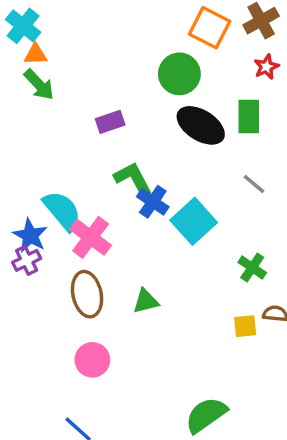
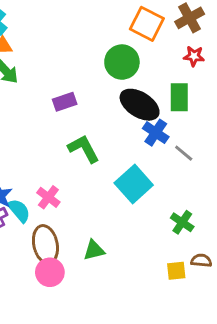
red star: (266, 67) -> (194, 56), turned 30
blue cross: (153, 202) -> (156, 133), moved
cyan semicircle: (62, 211) -> (19, 211), moved, size x0.7
pink cross: (91, 237) -> (48, 197), size x0.7
pink circle: (92, 360) -> (50, 272), moved

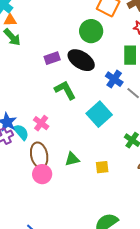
black ellipse: (140, 105) -> (81, 60), moved
yellow square: (176, 271) -> (102, 167), moved

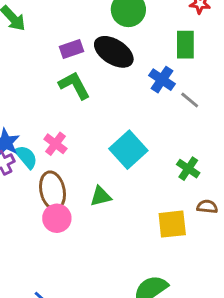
green L-shape: (65, 90) -> (74, 85), moved
cyan square: (99, 114) -> (128, 150), moved
yellow square: (102, 167) -> (172, 224), moved, size x1.5

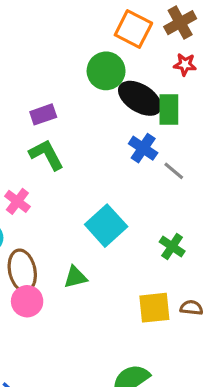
black ellipse: (114, 52) -> (140, 98), moved
pink cross: (55, 144) -> (17, 201), moved
brown semicircle: (207, 207) -> (191, 308), moved

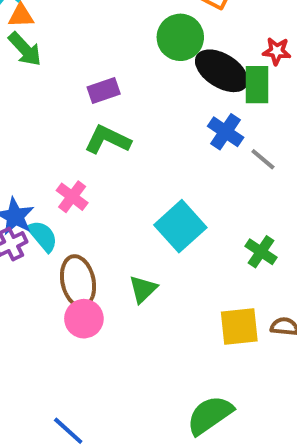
red star: (185, 64) -> (277, 51), moved
green L-shape: (46, 155) -> (108, 140), turned -36
green triangle: (75, 277) -> (143, 289), turned -30

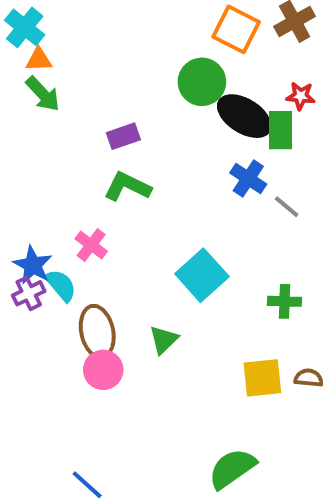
green cross: (261, 252) -> (285, 301), turned -32

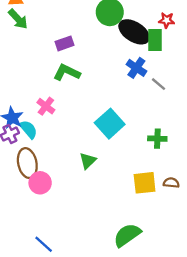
brown ellipse: (97, 332) -> (27, 163), moved
pink circle: (103, 370) -> (40, 183), moved

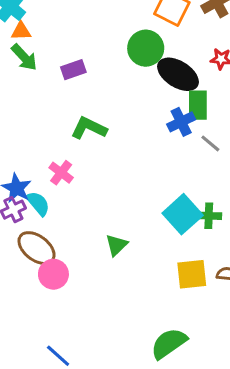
green rectangle: (155, 40) -> (198, 105), moved
purple rectangle: (64, 43) -> (73, 70), moved
blue cross: (136, 68) -> (181, 122), turned 30
cyan square: (110, 124) -> (183, 214), moved
brown ellipse: (27, 163) -> (37, 248), turned -40

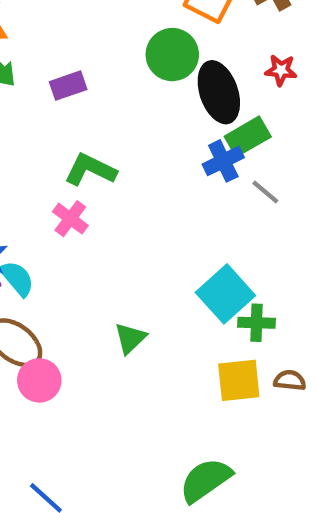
black ellipse: (178, 74) -> (219, 92), turned 39
green rectangle: (198, 105) -> (248, 137), turned 60
pink cross: (61, 173) -> (70, 219), moved
green cross: (209, 216) -> (257, 323), moved

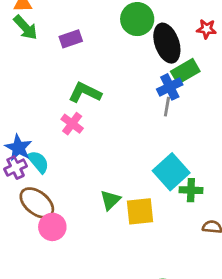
gray line: (265, 192) -> (167, 107), moved, turned 60
yellow square: (239, 380) -> (140, 211), moved

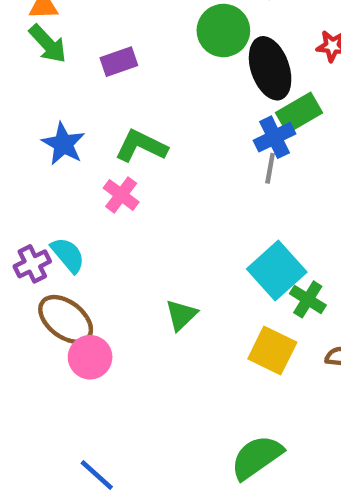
blue star: (18, 148) -> (63, 144), moved
green cross: (191, 190) -> (308, 299), turned 30
yellow square: (140, 211) -> (272, 351), moved, turned 32

